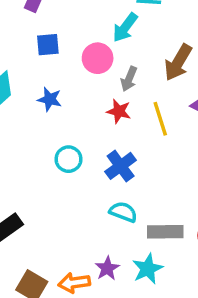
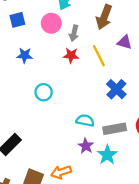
blue cross: (121, 166) -> (116, 89), moved
purple star: (107, 268) -> (86, 146), moved

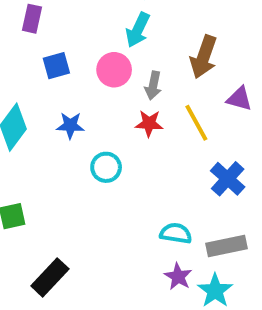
cyan circle: (44, 92) -> (106, 167), moved

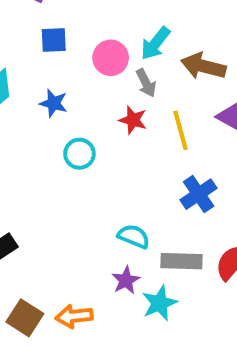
cyan arrow: (138, 30) -> (155, 43), moved
brown arrow: (204, 57) -> (203, 66), turned 72
gray arrow: (153, 86) -> (146, 83), turned -52

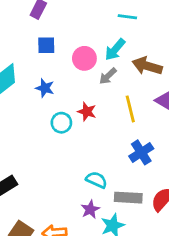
gray arrow: (146, 83) -> (108, 76), turned 72
red star: (133, 120) -> (87, 112), moved

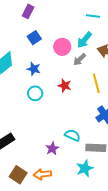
blue square: (46, 45) -> (34, 38), turned -32
cyan circle: (61, 123) -> (35, 93), moved
purple star: (90, 209) -> (52, 148), moved

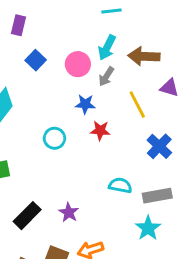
blue star: (34, 69) -> (85, 104), moved
red star: (65, 86) -> (100, 130), moved
purple star: (52, 148) -> (69, 212), moved

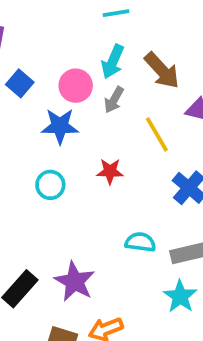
brown arrow: (144, 56) -> (162, 70), turned -132
blue star: (85, 104) -> (60, 126), moved, size x1.4
purple star: (69, 212) -> (75, 282), size x1.5

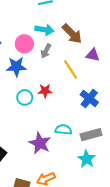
cyan arrow: (113, 62) -> (45, 30), turned -102
cyan circle: (50, 185) -> (25, 97), moved
purple star: (75, 282) -> (40, 143), moved

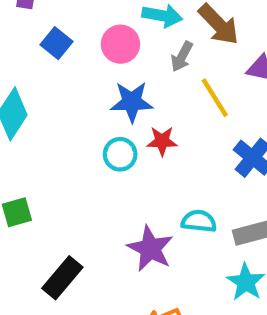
gray arrow: (46, 51) -> (182, 57), moved
blue star: (16, 67) -> (132, 102), moved

